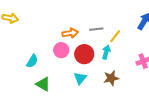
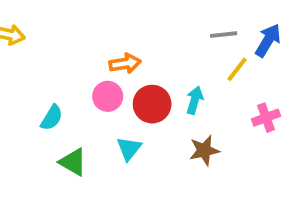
gray line: (96, 29) -> (224, 35), moved
yellow line: (115, 36) -> (237, 69), moved
cyan triangle: (80, 78) -> (129, 148), moved

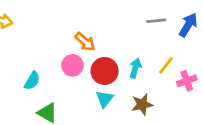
orange arrow: (125, 64) -> (85, 42), turned 50
yellow line: (237, 69) -> (166, 65), moved
cyan triangle: (129, 148) -> (105, 99), moved

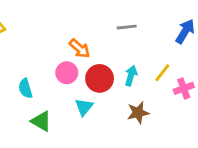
gray line: (156, 21) -> (127, 27), moved
cyan semicircle: (32, 81) -> (25, 88), turned 132
cyan triangle: (105, 99) -> (84, 107), moved

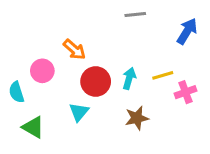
gray line: (127, 27) -> (135, 14), moved
pink circle: (67, 73) -> (42, 71), moved
yellow line: (162, 73) -> (163, 75), turned 36

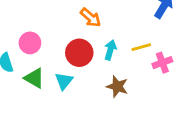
orange arrow: (74, 50) -> (91, 18), moved
brown star: (137, 118) -> (117, 87), turned 30
green triangle: (33, 127) -> (34, 78), moved

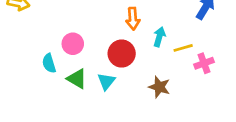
orange arrow: (91, 18) -> (133, 19), turned 45
cyan arrow: (110, 50) -> (159, 37), moved

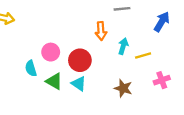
red circle: (122, 54) -> (80, 60), moved
pink cross: (204, 63) -> (162, 80), moved
cyan triangle: (106, 81) -> (79, 84), turned -35

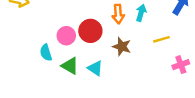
cyan arrow: (123, 46) -> (141, 13), moved
red circle: (80, 60) -> (90, 31), moved
brown star: (123, 88) -> (122, 47), moved

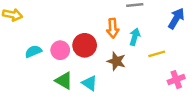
cyan arrow: (141, 13) -> (135, 37), moved
cyan semicircle: (46, 53) -> (33, 51), moved, turned 84

